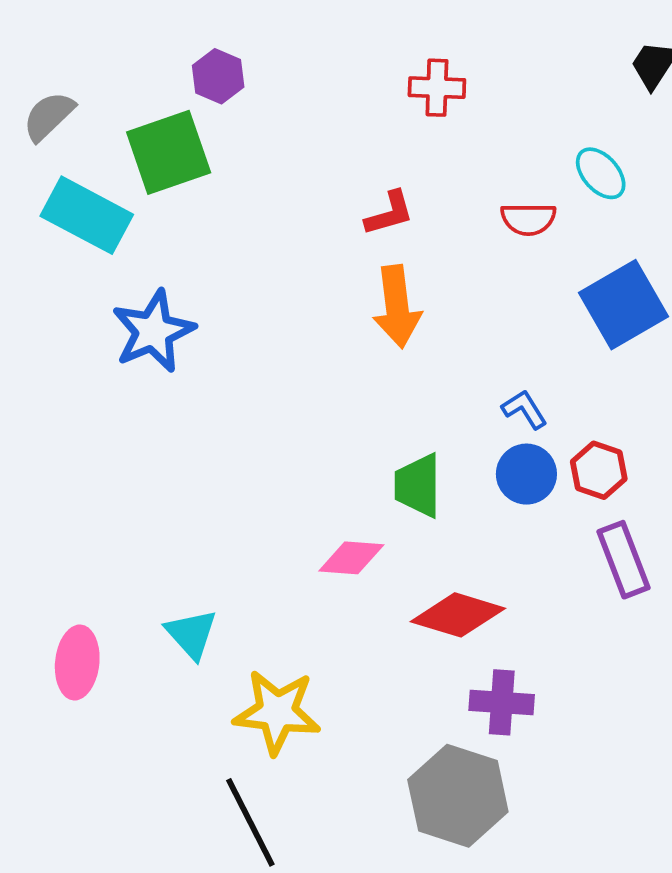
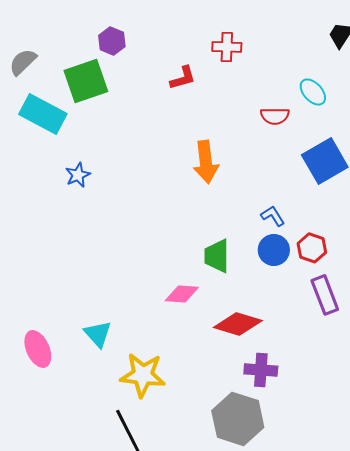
red L-shape: (389, 213) -> (183, 78), moved
blue star: (153, 331) -> (78, 175), size x0.6
pink ellipse: (77, 663) -> (38, 349), turned -30

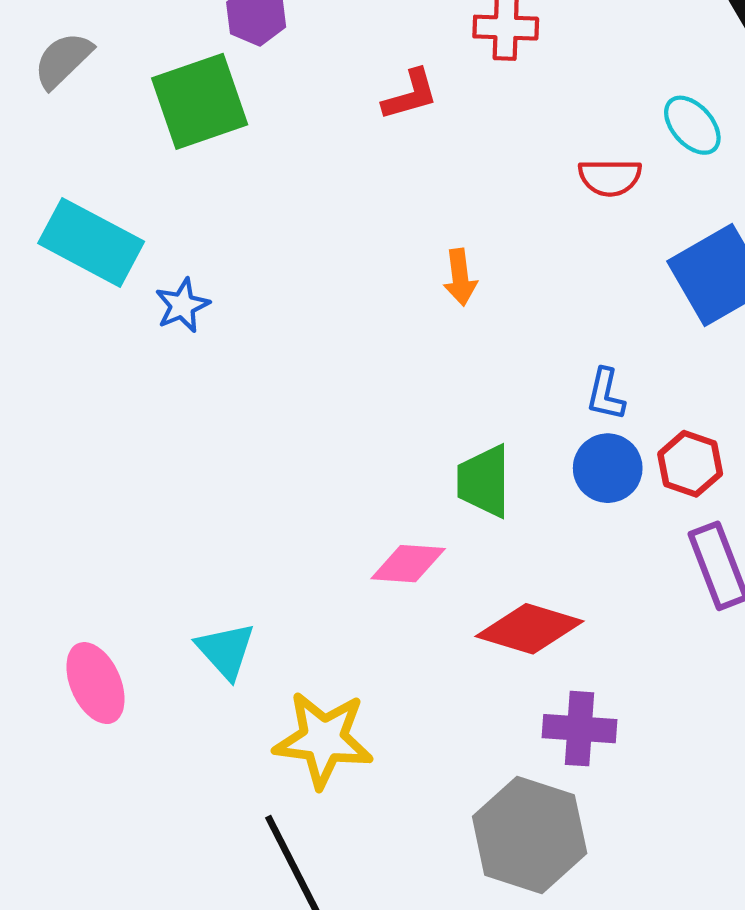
cyan rectangle: (43, 114) -> (91, 242), moved
orange arrow: (206, 162) -> (460, 277), size x0.6
blue L-shape: (273, 216) -> (606, 394), turned -135

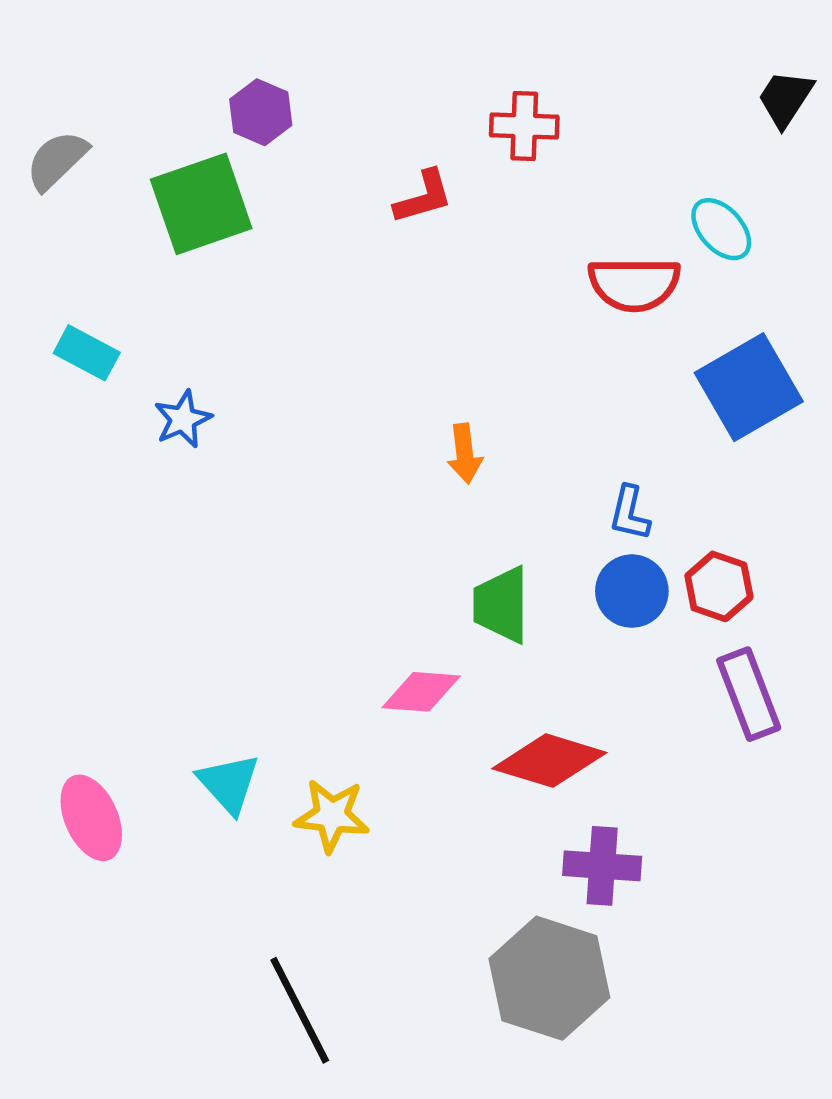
red semicircle: (610, 177) -> (634, 284), size x1.4
cyan rectangle: (91, 242) -> (87, 353), size x0.6
orange arrow: (460, 277) -> (465, 454), moved
yellow star: (323, 739) -> (332, 816), moved, size x0.7

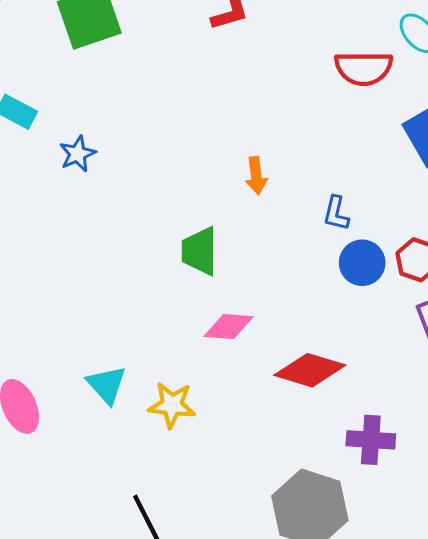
blue L-shape: (630, 513) -> (336, 213), moved
green trapezoid: (501, 605) -> (200, 251), moved
purple cross: (602, 866) -> (371, 440), moved

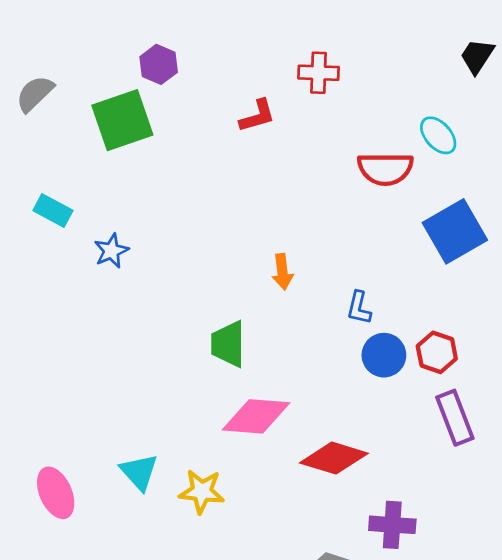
pink diamond: (229, 327) -> (256, 416), size x1.4

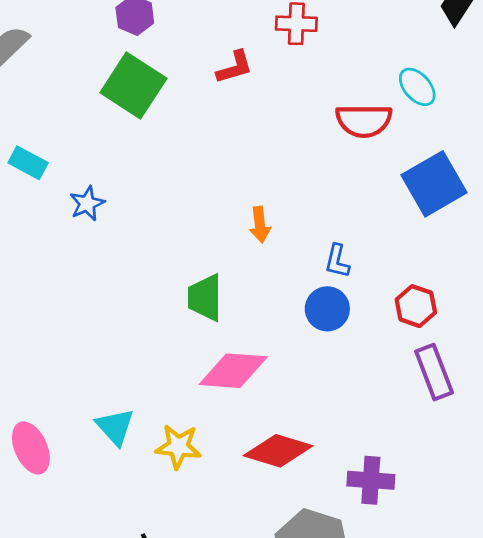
green square: (122, 120) -> (133, 85), moved, turned -38
blue circle: (384, 355) -> (327, 309), moved
red diamond: (334, 458) -> (278, 451), moved

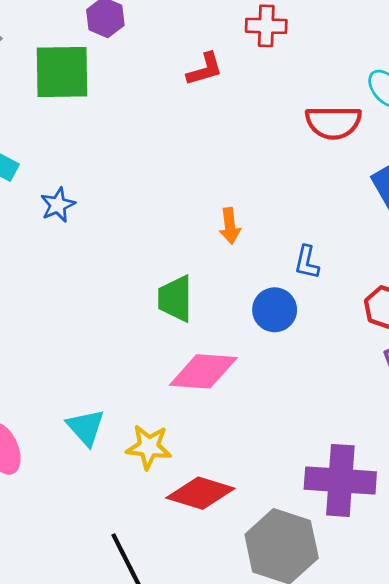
green square: (133, 85) -> (62, 72), moved, turned -34
blue circle: (327, 309) -> (275, 310), moved
red diamond: (278, 451) -> (200, 493), moved
purple cross: (371, 480) -> (340, 480), size x1.5

